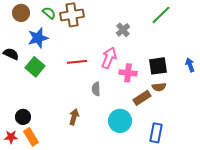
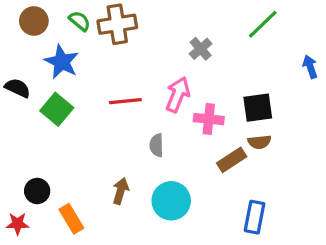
blue star: (38, 38) -> (62, 62), turned -30
blue arrow: (190, 65) -> (310, 67), moved
cyan circle: (120, 121) -> (171, 201), moved
orange rectangle: (31, 137) -> (71, 219), moved

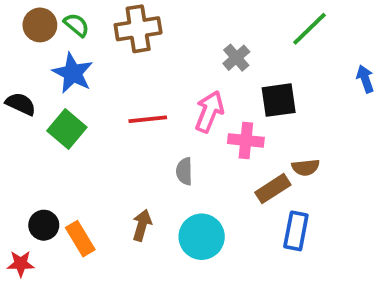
green semicircle: (80, 21) -> (76, 25), moved
black square: (258, 108) -> (279, 100), moved
blue rectangle: (255, 217) -> (296, 231), moved
orange rectangle: (71, 219) -> (80, 239), moved

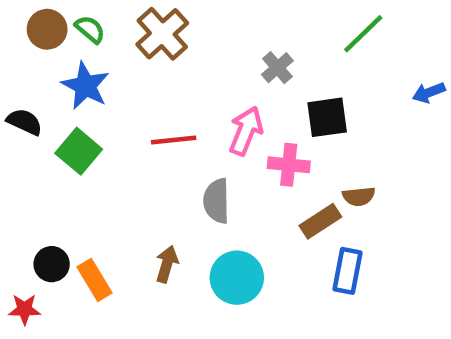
brown cross: (138, 29) -> (162, 34), turned -33
blue arrow: (365, 79) -> (429, 92), turned -92
gray semicircle: (184, 171) -> (216, 201), size x1.4

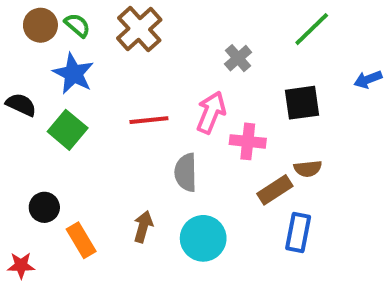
black square: (327, 117) -> (302, 103), moved
black circle: (52, 264) -> (44, 207), moved

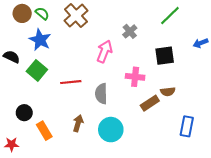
pink arrow: (211, 112) -> (104, 51), moved
red line: (149, 120) -> (71, 82), moved
blue rectangle: (298, 232) -> (187, 126), moved

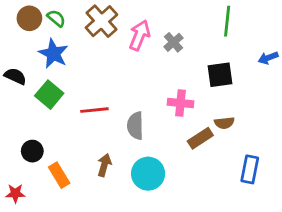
green line: (170, 16) -> (227, 21), turned -40
pink arrow: (104, 51) -> (140, 35), moved

